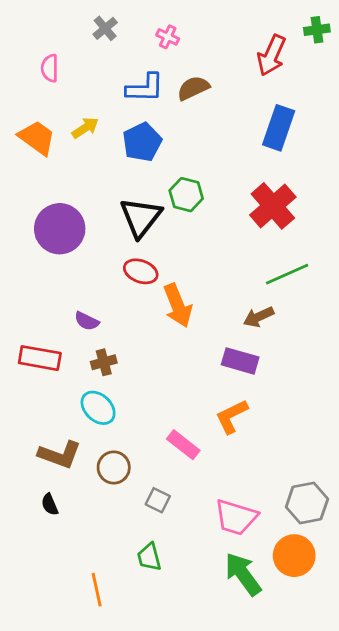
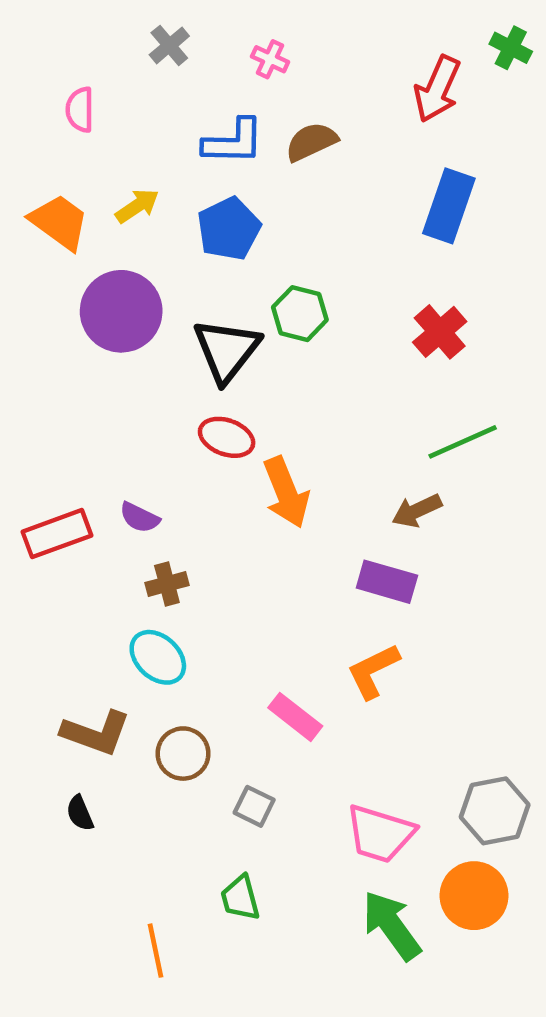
green cross: (317, 30) -> (511, 48), turned 35
red cross: (273, 206) -> (440, 332), size x0.7
purple circle: (60, 229) -> (121, 311), moved
red rectangle: (40, 358) -> (57, 534), moved, turned -30

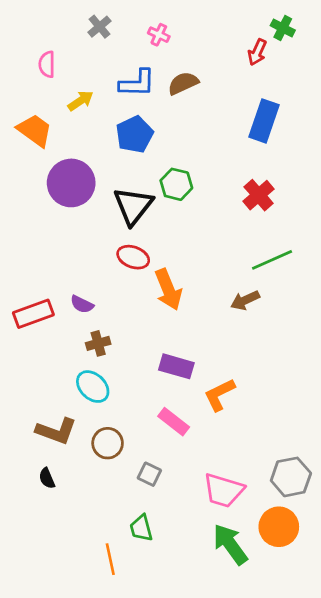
green cross: (511, 48) -> (283, 28), moved
red arrow: (437, 89) -> (257, 52), size x0.7
yellow arrow: (137, 206) -> (81, 101), moved
purple rectangle: (387, 582) -> (176, 366), moved
orange line: (156, 951) -> (110, 559), moved

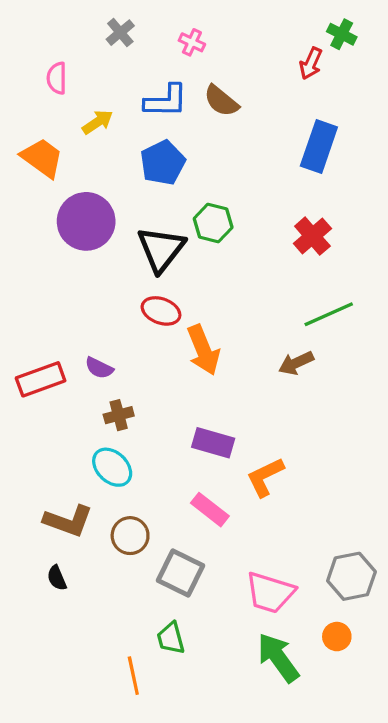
brown semicircle: (183, 83) -> (221, 101), turned -116
gray square: (149, 474) -> (181, 573), size x1.6
orange circle: (279, 527) -> (337, 637), size x0.6

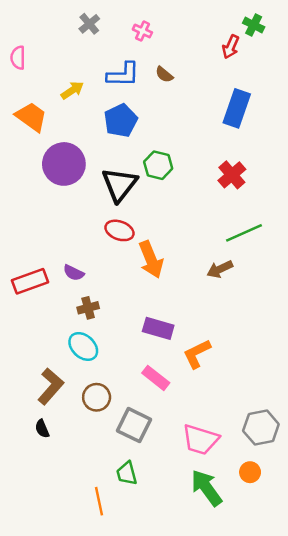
pink semicircle: (57, 78) -> (18, 58), moved
brown semicircle: (221, 101) -> (164, 75), size x0.7
brown L-shape: (68, 521) -> (51, 386), turned -69

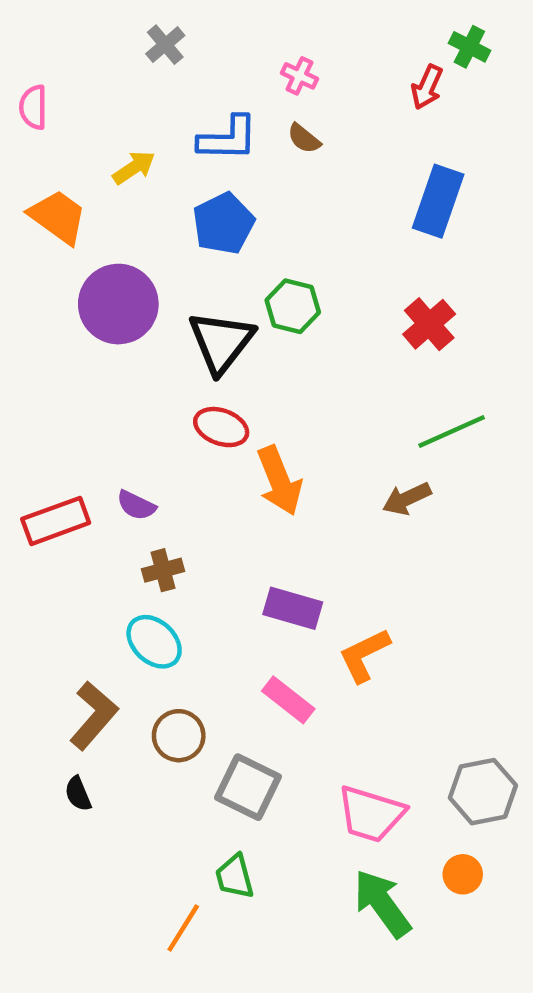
pink cross: (142, 31) -> (299, 76), moved
orange line: (99, 501) -> (183, 928), turned 44

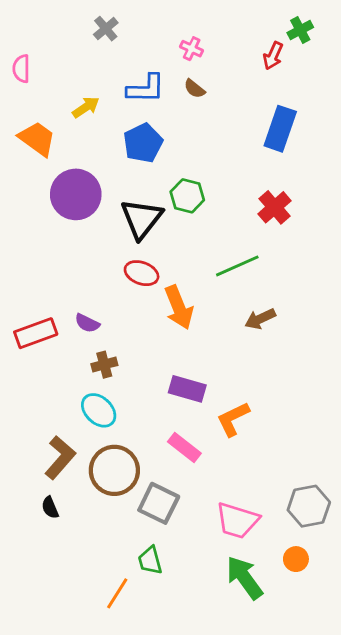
green cross: (469, 47) -> (300, 30), turned 35
green line: (452, 432) -> (237, 266), moved
brown circle: (179, 736) -> (114, 470), size x1.5

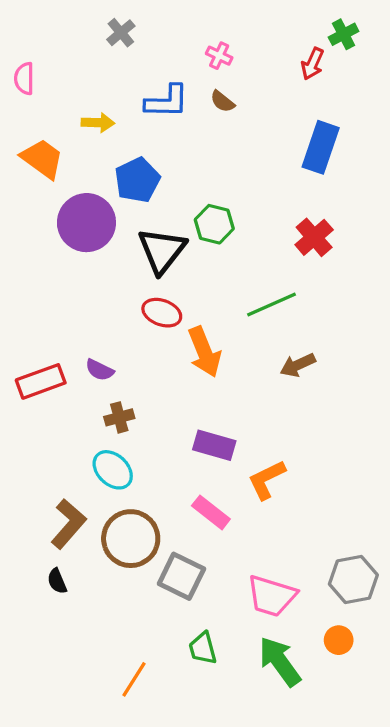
yellow arrow: (86, 107) -> (98, 123), turned 36
blue pentagon: (143, 143) -> (137, 180), moved
green trapezoid: (150, 560) -> (203, 648), moved

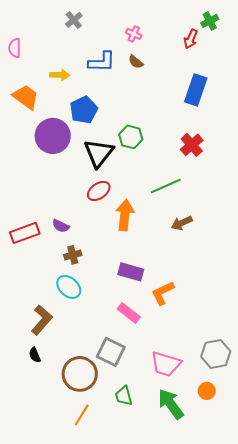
red ellipse: (162, 313) -> (99, 191), turned -55
orange arrow: (204, 352) -> (125, 215), turned -152
brown circle: (131, 539) -> (80, 374), moved

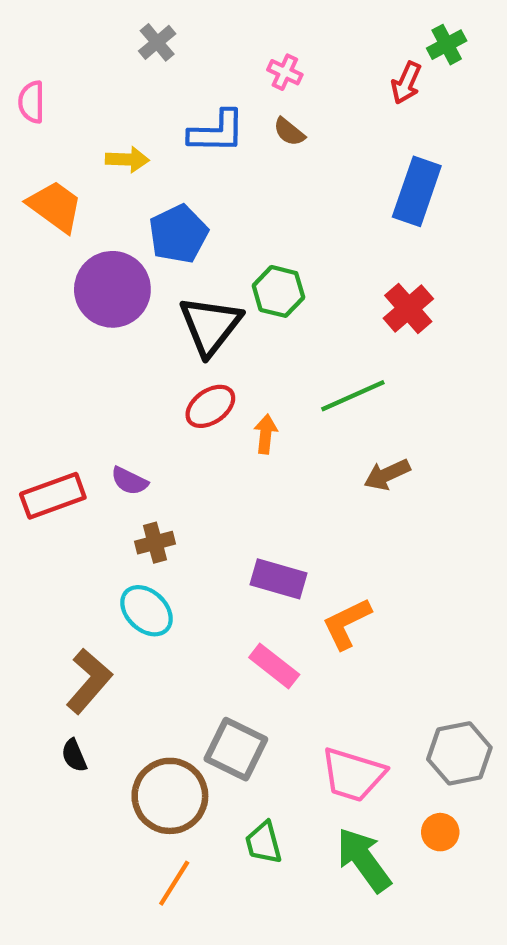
orange arrow: (125, 215) -> (266, 434), moved, size x0.6

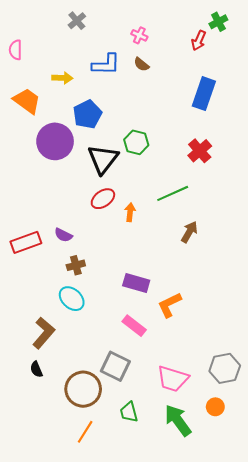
brown arrow: (387, 475) -> (189, 232), turned 145

